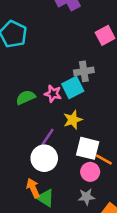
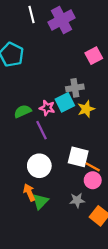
yellow star: (73, 120) -> (86, 109), moved
purple line: (47, 138) -> (42, 130), moved, turned -60
pink circle: (90, 172) -> (93, 180), moved
green triangle: (45, 198) -> (40, 201), turned 42

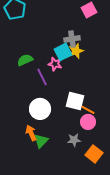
pink star: (47, 108) -> (55, 64), moved
yellow star: (86, 109) -> (76, 51), moved

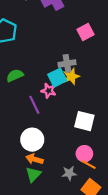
green semicircle: (25, 60) -> (15, 75), moved
white square: (75, 101) -> (84, 121), moved
orange line: (88, 110) -> (89, 165), moved
orange arrow: (31, 133) -> (34, 159), moved, turned -49

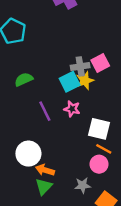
pink square: (85, 32) -> (100, 63), moved
pink star: (49, 91) -> (72, 109), moved
white circle: (32, 140) -> (28, 154), moved
orange line: (89, 165) -> (104, 149), moved

